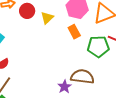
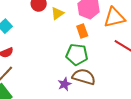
green pentagon: (98, 47) -> (77, 55), moved

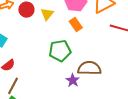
green pentagon: (77, 55) -> (60, 51), moved

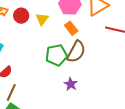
brown semicircle: (89, 68) -> (76, 52), moved, turned 120

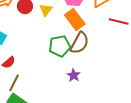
orange rectangle: (71, 28) -> (75, 19), size x1.5

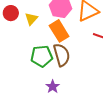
brown semicircle: (80, 43) -> (62, 55), turned -50

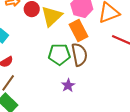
yellow triangle: (31, 19) -> (52, 16), size x1.6

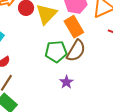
brown semicircle: (79, 55) -> (76, 51), turned 45

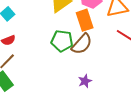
purple star: (66, 82) -> (85, 81), moved

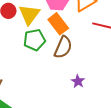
green pentagon: (62, 41) -> (35, 40), moved

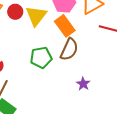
green pentagon: (35, 40) -> (41, 58), moved

